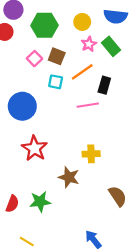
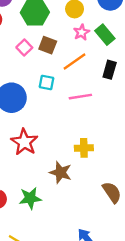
cyan square: (56, 82) -> (47, 83), moved
black rectangle: (104, 85) -> (110, 70), moved

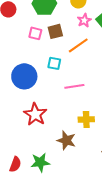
brown square: (48, 45) -> (55, 31), turned -35
pink square: (24, 47) -> (35, 33), turned -32
pink line: (80, 97) -> (74, 86), moved

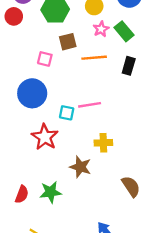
pink square: (35, 33) -> (45, 59), moved
orange line: (78, 45) -> (94, 58), turned 30
cyan square: (54, 63) -> (67, 113), moved

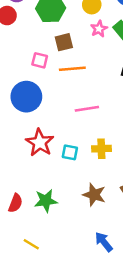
orange line: (94, 58) -> (72, 69), moved
cyan square: (67, 113) -> (70, 152), moved
brown star: (80, 167) -> (94, 195), moved

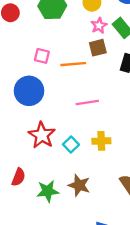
brown square: (64, 42) -> (98, 48), moved
cyan square: (70, 152) -> (71, 144), turned 35
brown star: (94, 195) -> (79, 185), moved
red semicircle: (15, 203) -> (19, 177), moved

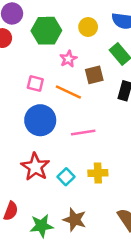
pink star: (99, 26) -> (68, 59), moved
orange line: (73, 64) -> (68, 92), turned 30
blue circle: (29, 91) -> (40, 120), moved

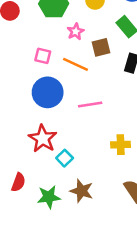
yellow cross: (98, 173) -> (121, 145), moved
cyan square: (66, 177) -> (65, 158), moved

